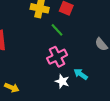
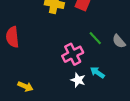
green line: (57, 30) -> (95, 38), moved

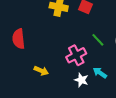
yellow arrow: (25, 86) -> (41, 71), moved

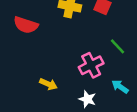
red semicircle: (19, 39) -> (26, 25), moved, turned -66
white star: (81, 80) -> (87, 99), moved

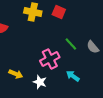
white star: (87, 99) -> (40, 82), moved

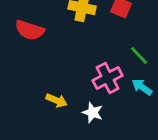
cyan arrow: (73, 76) -> (142, 87), moved

